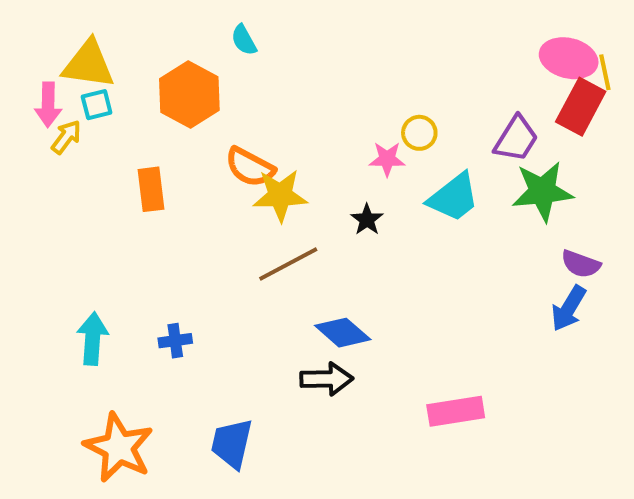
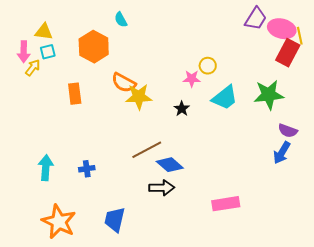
yellow triangle: (89, 64) -> (44, 32), size x0.7
purple trapezoid: (516, 139) -> (256, 19), moved
brown line: (288, 264) -> (147, 150), moved

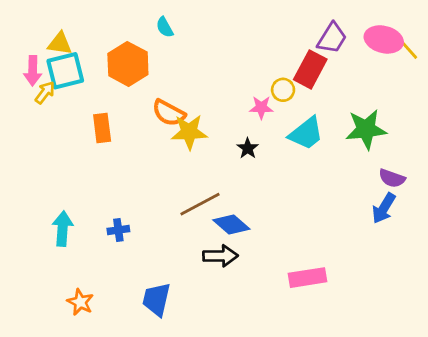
purple trapezoid: (256, 19) -> (332, 38), moved
yellow line: (300, 36) -> (408, 49), turned -30
cyan square: (48, 52) -> (65, 71), size x1.8
red rectangle: (288, 53) -> (310, 69), moved
orange star: (59, 222) -> (80, 302), size x0.6

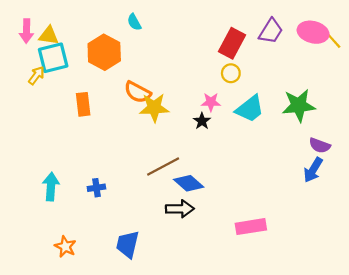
red rectangle: (310, 69) -> (232, 43), moved
pink arrow: (33, 71) -> (26, 31), moved
pink star: (261, 107) -> (211, 102), moved

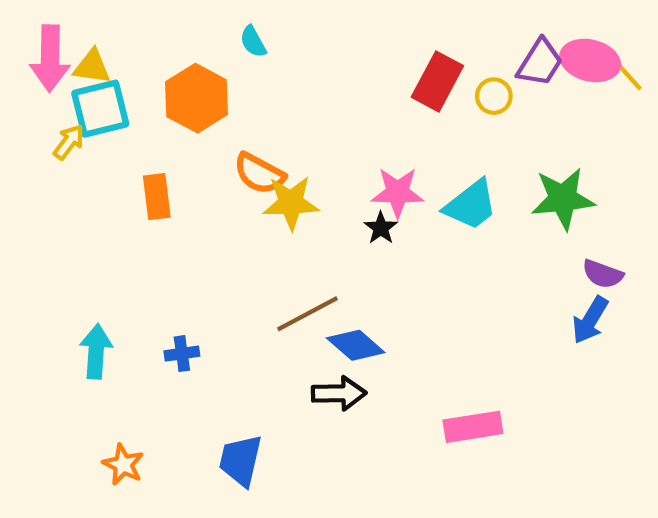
pink arrow: (26, 31) -> (50, 58), size x1.4
purple trapezoid: (271, 31) -> (540, 63), moved
yellow circle: (231, 73) -> (494, 96), moved
pink star: (211, 102) -> (398, 192), size x1.4

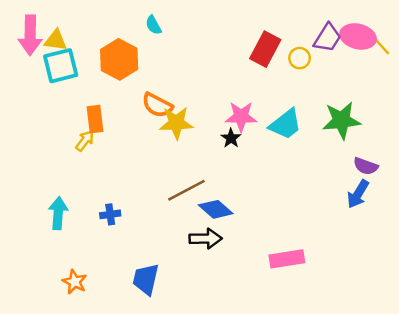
yellow arrow: (69, 142) -> (85, 141), moved

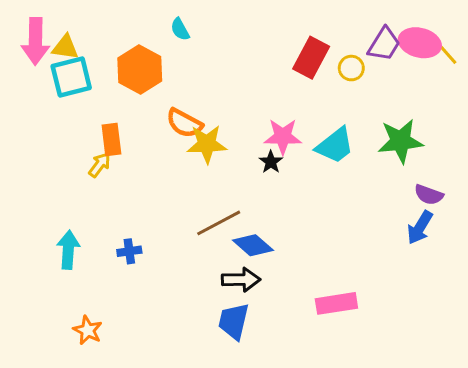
blue trapezoid: (146, 279) -> (234, 321), moved

